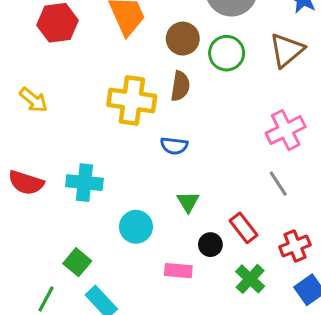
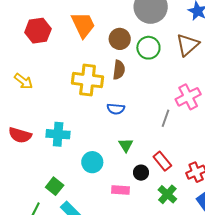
gray line: (278, 184) -> (166, 118), moved, turned 54

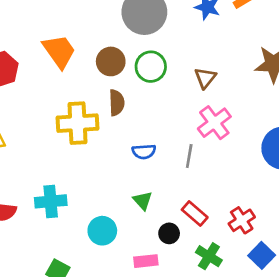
brown triangle: (188, 45) -> (205, 78), moved, size x0.7
blue semicircle: (116, 109) -> (144, 152), moved

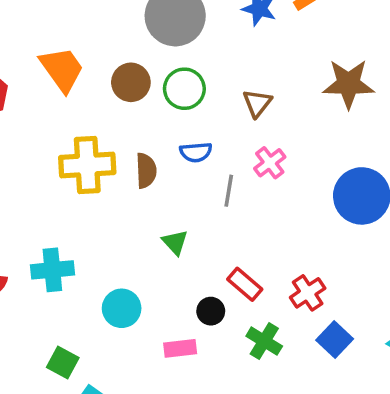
brown semicircle: (117, 103) -> (146, 171), moved
pink cross: (214, 123) -> (270, 163), size x0.7
blue semicircle: (144, 152) -> (196, 152), moved
gray line: (189, 156) -> (229, 191), moved
green triangle: (143, 201) -> (175, 242), moved

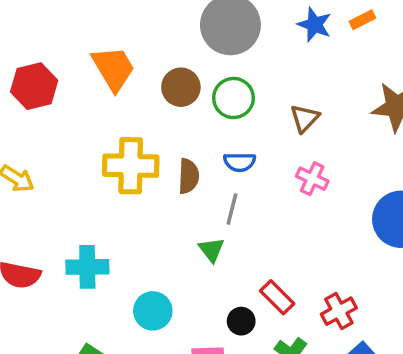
pink cross: (270, 163) -> (312, 179), turned -32
gray line: (229, 191) -> (232, 209), moved

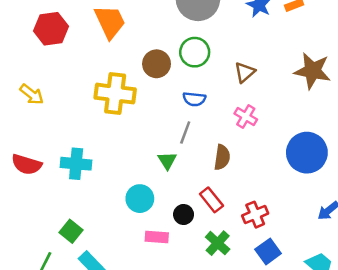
brown circle: (181, 87) -> (157, 64), moved
brown semicircle: (189, 176) -> (222, 157), moved
cyan circle: (153, 311) -> (140, 199), moved

